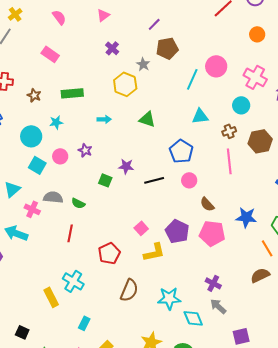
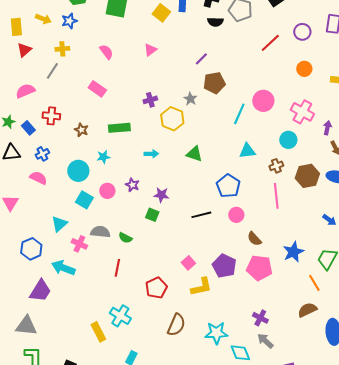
yellow cross: (15, 14) -> (62, 49), turned 32
purple cross: (112, 48) -> (150, 100), moved, turned 32
purple star: (126, 166) -> (161, 195), moved
blue star: (246, 217) -> (293, 252), turned -30

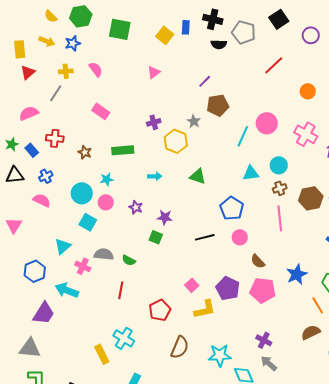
purple circle: (302, 32) -> (311, 35), moved
pink semicircle: (106, 52) -> (96, 69), moved
cyan circle: (288, 140) -> (279, 165), moved
pink circle: (107, 191) -> (106, 202), moved

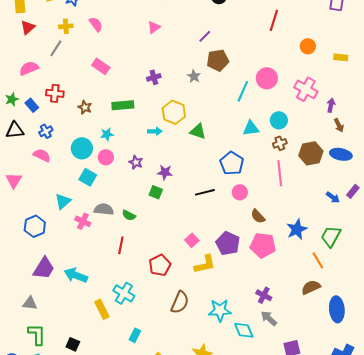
red line: (274, 65) -> (274, 20), turned -30
yellow hexagon: (176, 141) -> (174, 112), moved
cyan arrow: (67, 290) -> (76, 275), moved
gray triangle: (30, 348) -> (30, 303), size x0.7

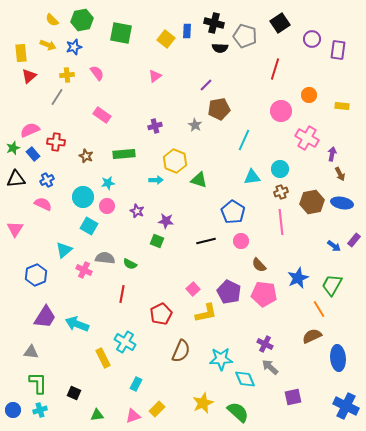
pink semicircle: (29, 68) -> (30, 130), moved
pink circle: (267, 78) -> (281, 111), moved

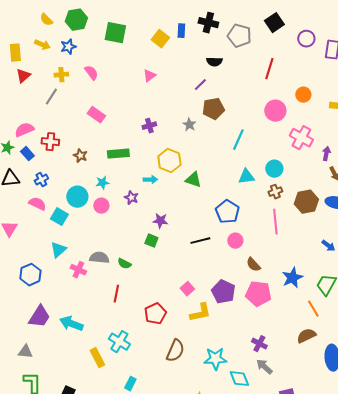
black semicircle: (220, 48) -> (214, 62), moved
purple star: (137, 211) -> (131, 198), moved
cyan square: (89, 226) -> (59, 217), moved

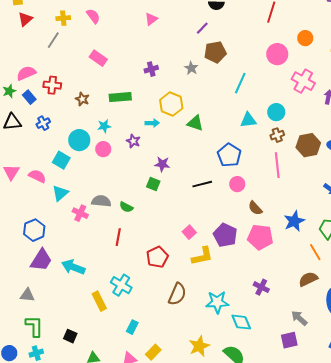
pink semicircle: (37, 204) -> (37, 176), moved
blue hexagon: (30, 275) -> (34, 230), moved
gray arrow: (264, 367) -> (299, 318), moved

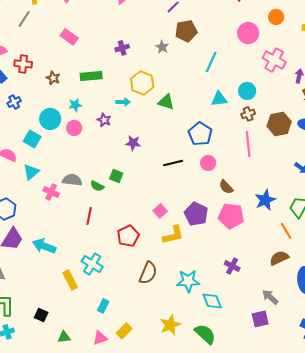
green square: (153, 184) -> (116, 176), moved

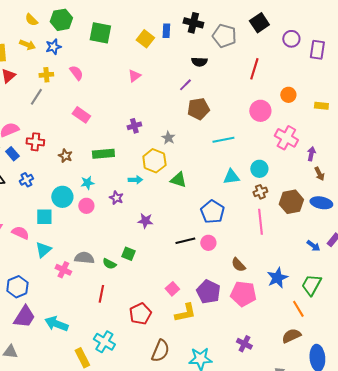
gray star: (162, 47) -> (168, 138), moved
cyan line: (211, 62) -> (223, 140), turned 55
cyan square: (32, 139) -> (44, 217), turned -30
pink circle: (208, 163) -> (208, 243), moved

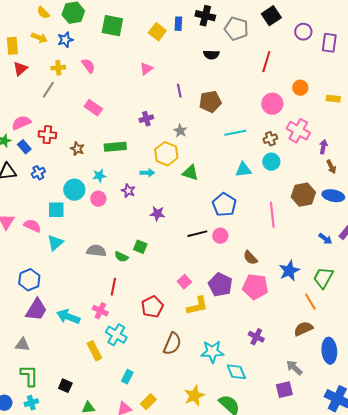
purple line: (185, 85) -> (179, 91), moved, turned -56
brown cross: (260, 192) -> (270, 139), moved
pink cross: (63, 270) -> (100, 311), moved

